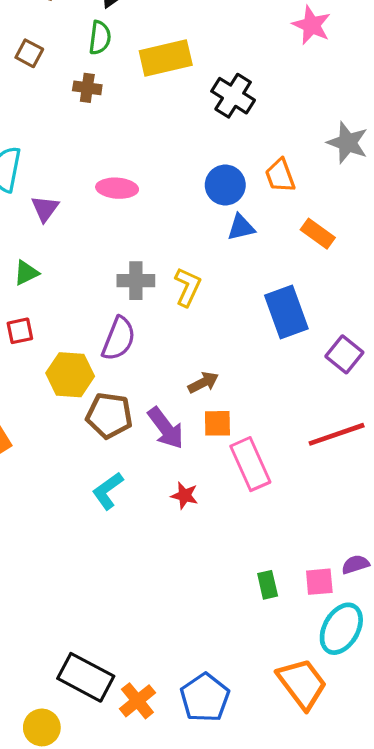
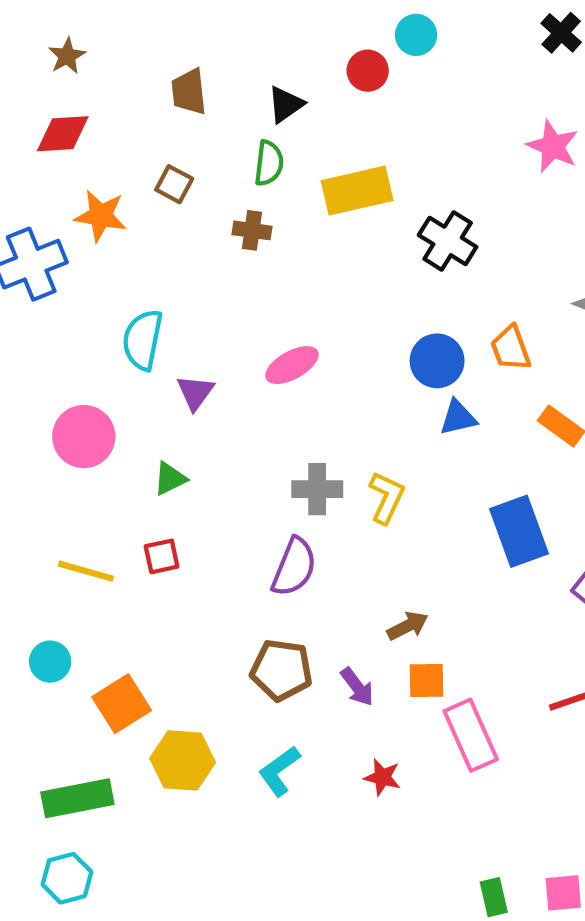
pink ellipse: (117, 188) -> (292, 365), turned -33
yellow hexagon: (70, 375) -> (183, 760), moved
purple arrow: (166, 428) -> (357, 687), size x0.7

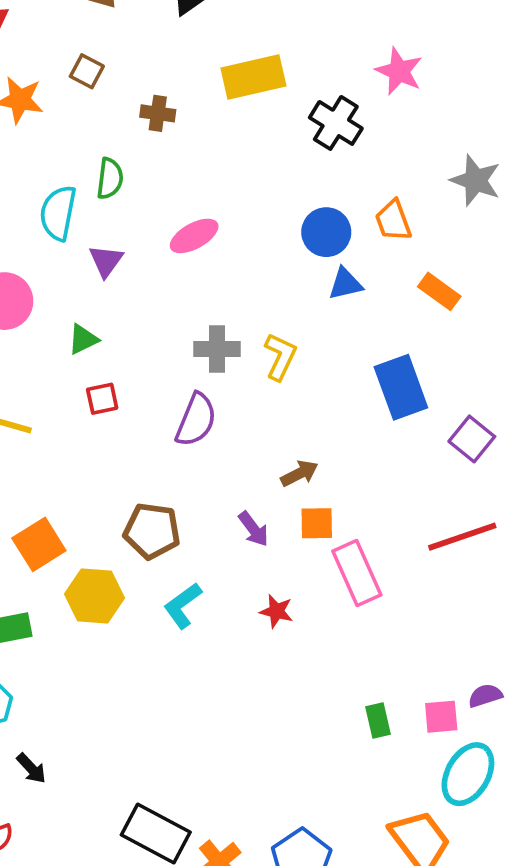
pink star: (553, 146) -> (399, 71), moved
green semicircle: (269, 163) -> (110, 178), moved
red square: (162, 556) -> (102, 399), moved
brown pentagon: (281, 670) -> (152, 531), moved

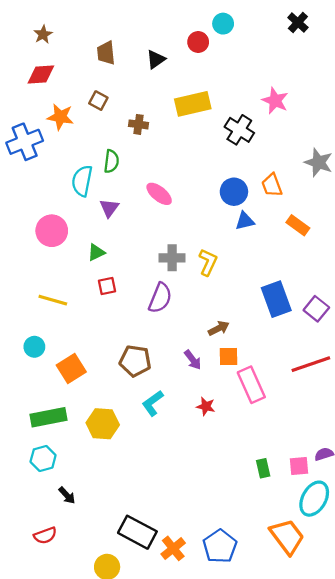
pink ellipse: (194, 236) -> (159, 194), turned 68
blue rectangle: (401, 387) -> (276, 299), moved
yellow hexagon: (95, 596) -> (103, 424), moved

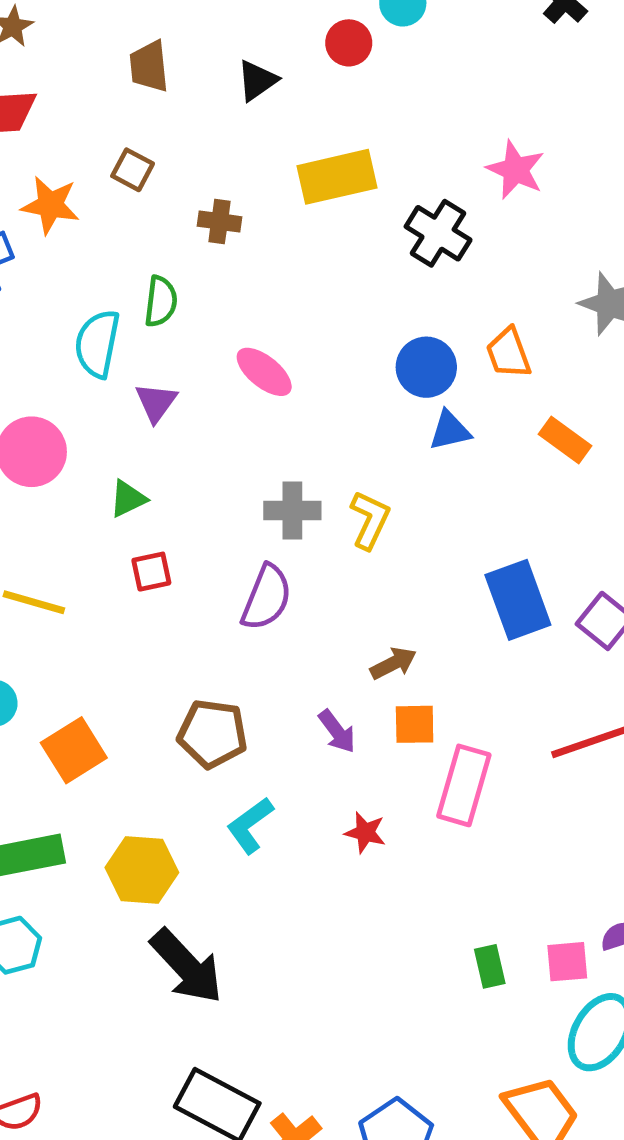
pink rectangle: (251, 385) -> (464, 785), turned 40
black arrow: (67, 495) -> (187, 966), moved, size x2.0

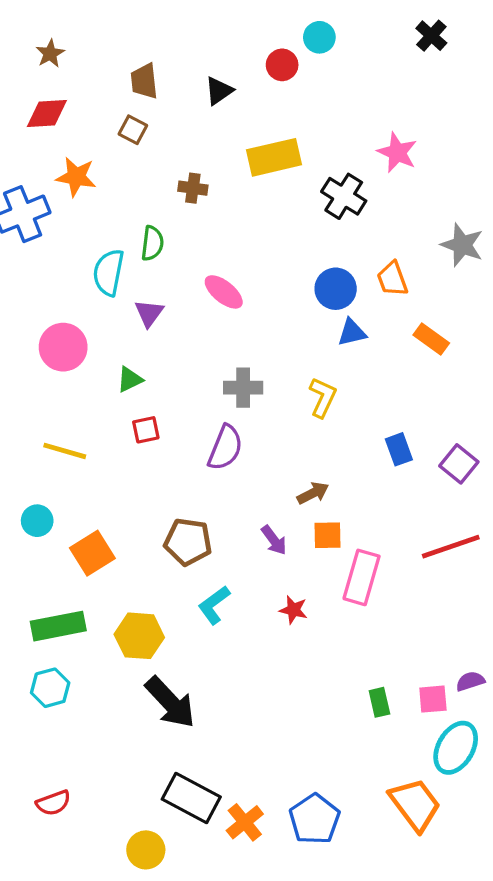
brown square: (133, 170) -> (133, 130), moved
yellow L-shape: (370, 520) -> (323, 397), moved
blue rectangle: (518, 600) -> (399, 449), size x0.6

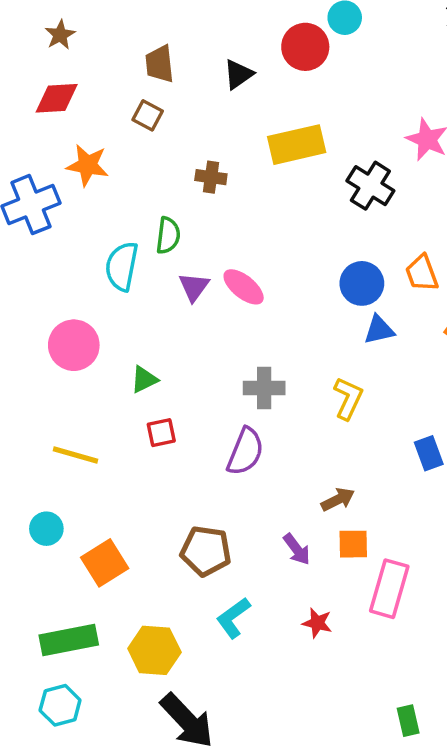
red circle: (282, 65) -> (305, 47), size x1.4
purple triangle: (149, 313) -> (194, 287), moved

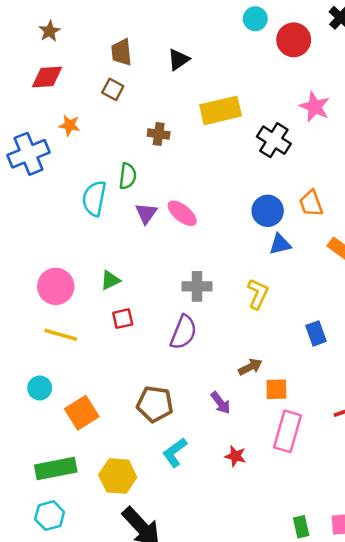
red circle: (305, 47) -> (294, 40), moved
orange star: (88, 165) -> (69, 125), size x0.7
pink circle: (74, 345) -> (56, 286), moved
orange square: (353, 544) -> (276, 389), moved

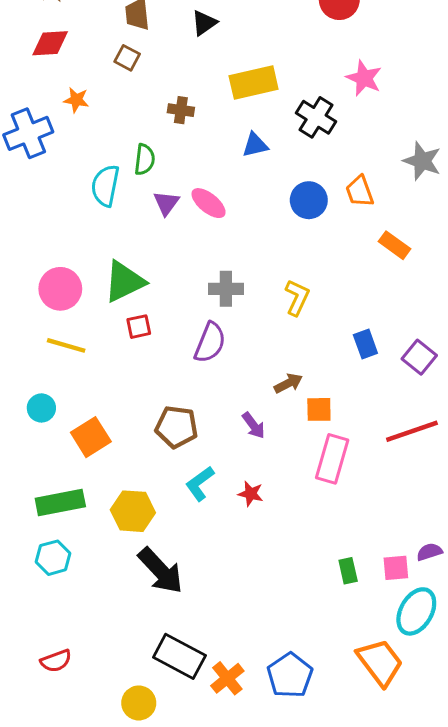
blue triangle: (280, 244) -> (255, 145), moved
green triangle: (110, 280) -> (124, 282), size x1.8
red star: (235, 456) -> (251, 494), moved

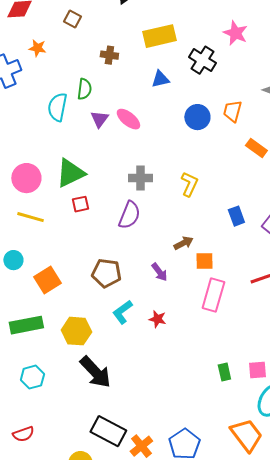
orange trapezoid: (360, 191) -> (232, 111), turned 35
cyan hexagon: (53, 558) -> (32, 377), moved

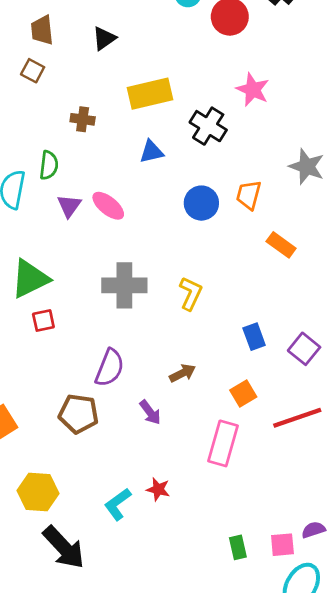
gray cross: (140, 178) -> (124, 285), size x1.4
purple semicircle: (129, 215) -> (110, 368), moved
orange square: (204, 261) -> (243, 393), moved, turned -30
cyan L-shape: (122, 312) -> (118, 504), moved
red star: (157, 319) -> (158, 489), moved

